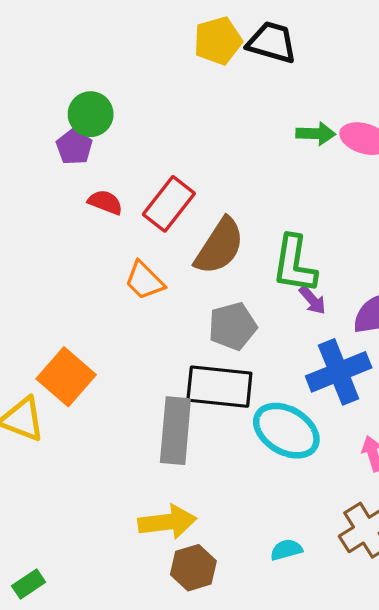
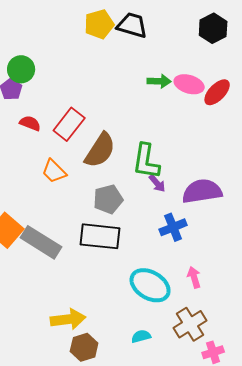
blue cross: (339, 372) -> (173, 227), size x0.7
gray rectangle: (175, 431) -> (41, 242), moved, turned -63
cyan ellipse: (286, 431) -> (150, 285), moved

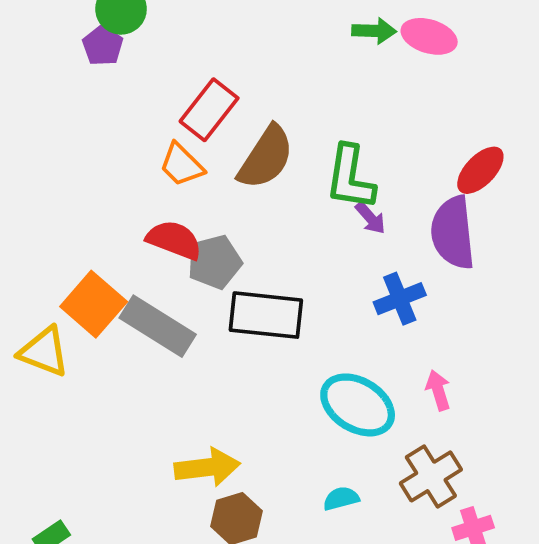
red ellipse: (217, 92) -> (480, 170), moved
red semicircle: (30, 123) -> (174, 240), moved, size x1.4
orange trapezoid: (54, 171) -> (182, 165), moved
purple semicircle: (202, 191) -> (453, 233), turned -87
gray pentagon: (108, 199) -> (215, 262), moved

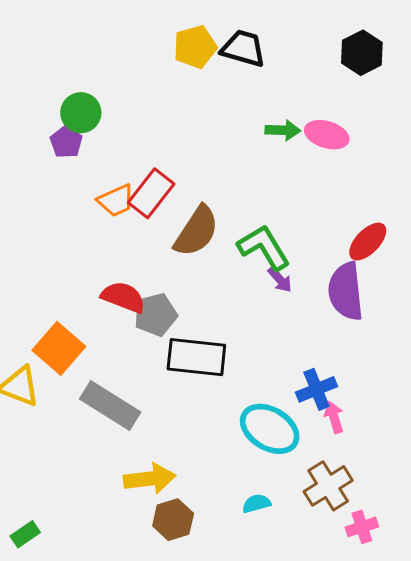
orange trapezoid: (182, 165) -> (116, 201), moved, turned -69
green L-shape: (350, 178) -> (264, 247), turned 140
blue cross: (400, 299) -> (316, 389), moved
gray rectangle: (158, 326) -> (110, 405), moved

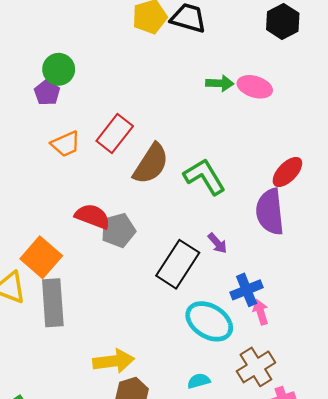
orange trapezoid: (116, 201) -> (66, 144), moved
purple arrow: (280, 280) -> (217, 243), moved
black rectangle: (196, 357) -> (178, 264), moved, turned -63
gray rectangle: (110, 405) -> (53, 303), moved, turned 54

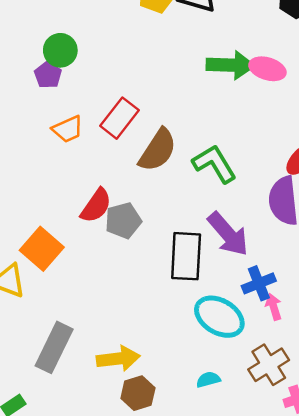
green arrow: (220, 83) -> (230, 65), size x1.6
red semicircle: (93, 216) -> (96, 206), turned 104
purple arrow: (217, 243) -> (228, 234), size x2.0
black rectangle: (178, 264) -> (186, 256), turned -30
gray rectangle: (53, 303) -> (54, 347), moved, turned 30

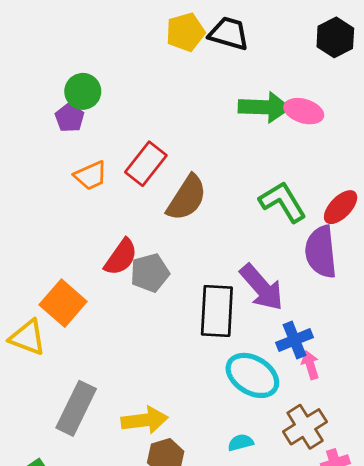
green L-shape: (214, 164) -> (283, 202), moved

